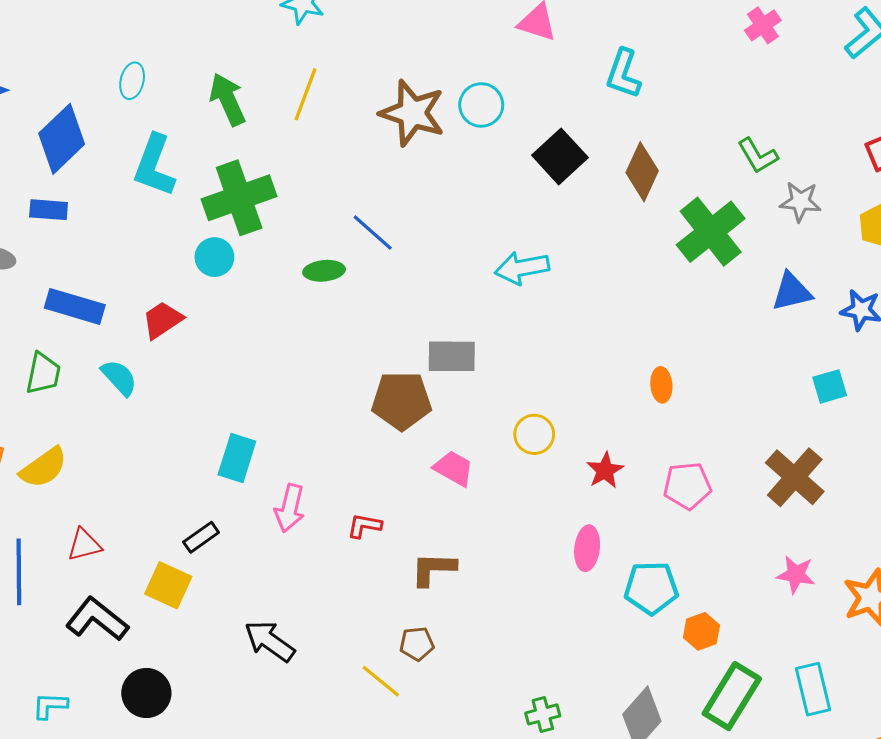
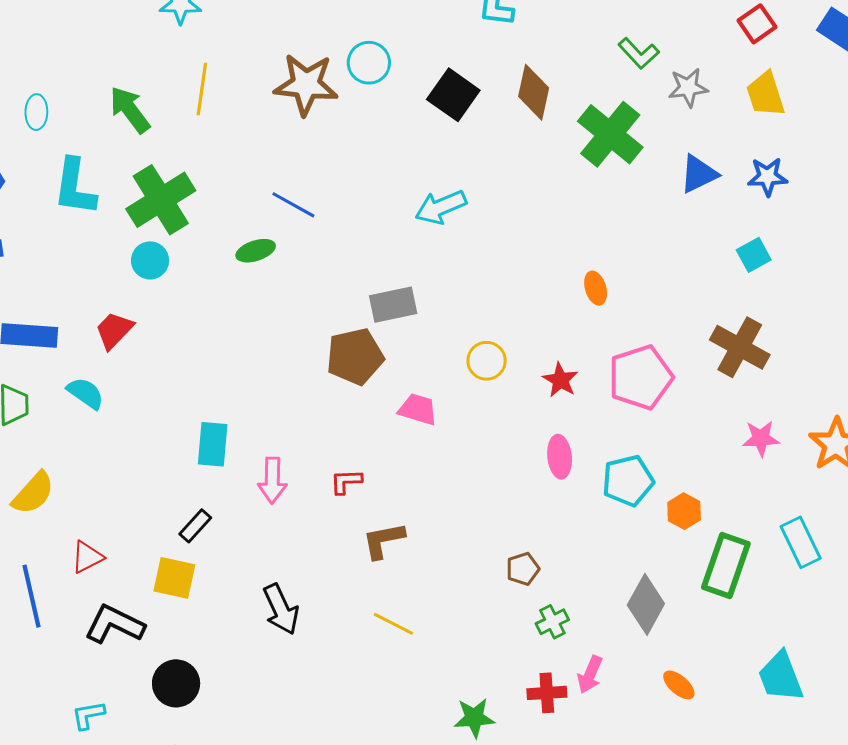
pink pentagon: (687, 486) -> (641, 377), size x1.4
brown L-shape: (433, 569) -> (383, 540), moved
black arrow: (270, 641) -> (281, 609), turned -138
brown pentagon: (417, 644) -> (523, 569), moved

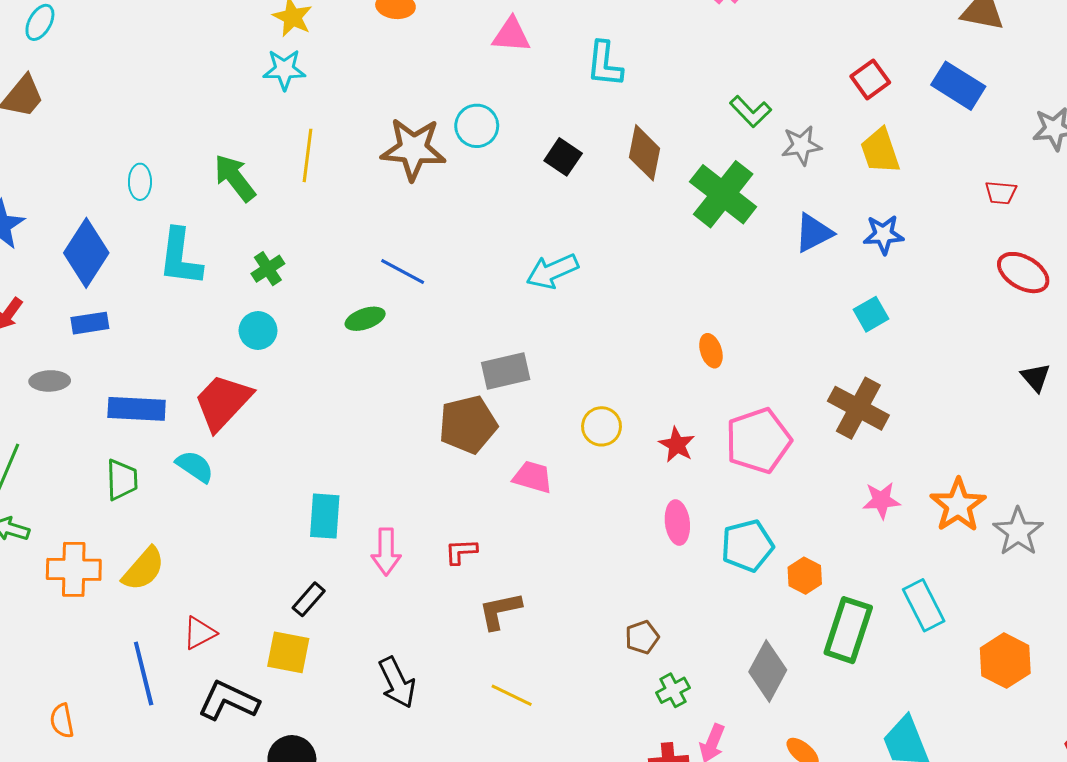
black square: (453, 95) -> (563, 157), size x0.7
green cross: (161, 200) -> (268, 269), size x0.5
red trapezoid: (114, 330) -> (223, 402), size x1.5

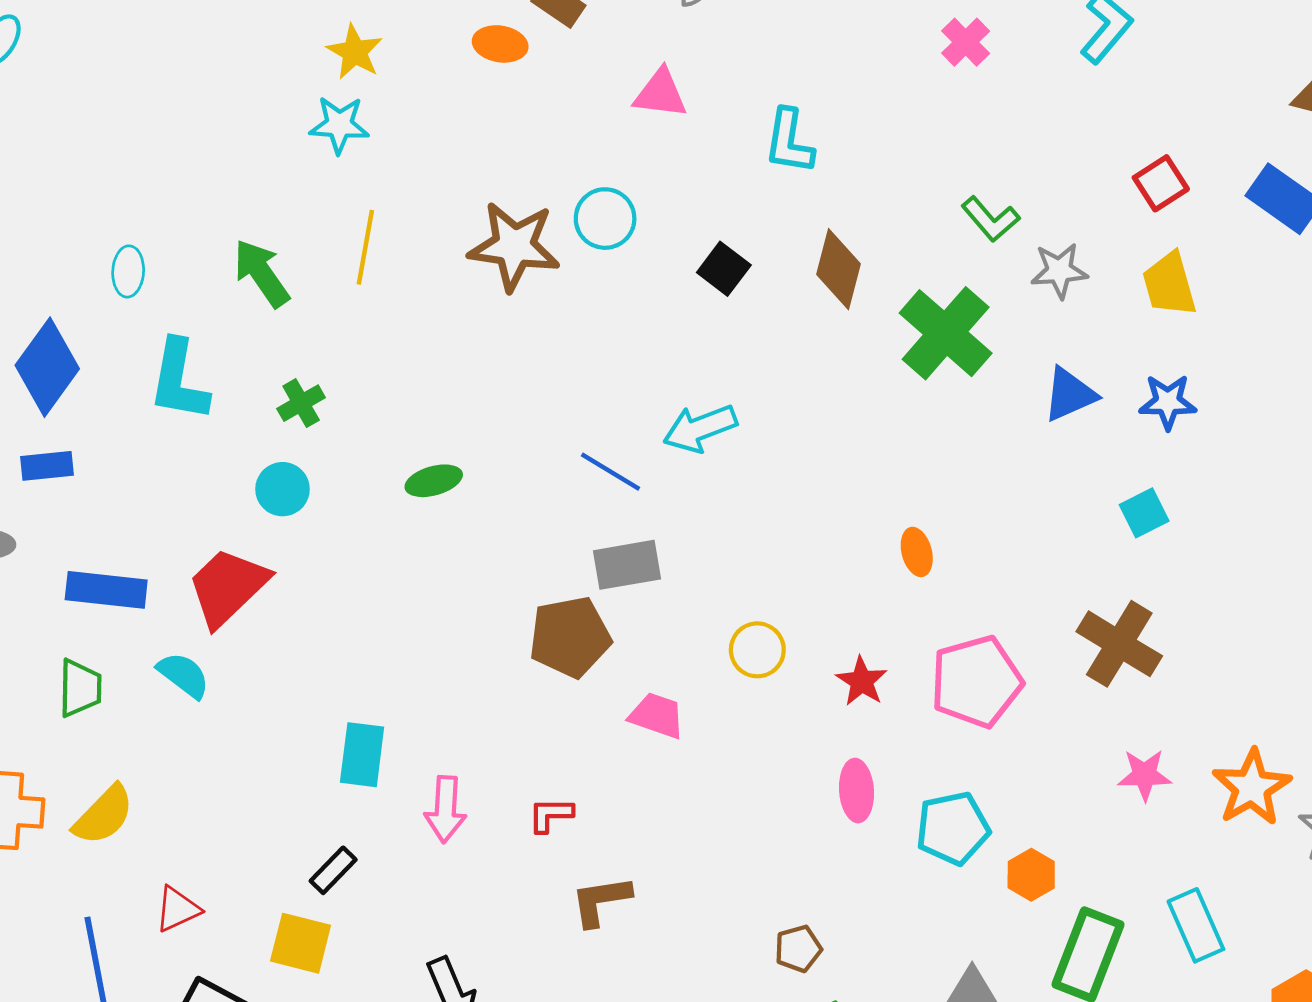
blue line: (403, 271) -> (611, 472), moved

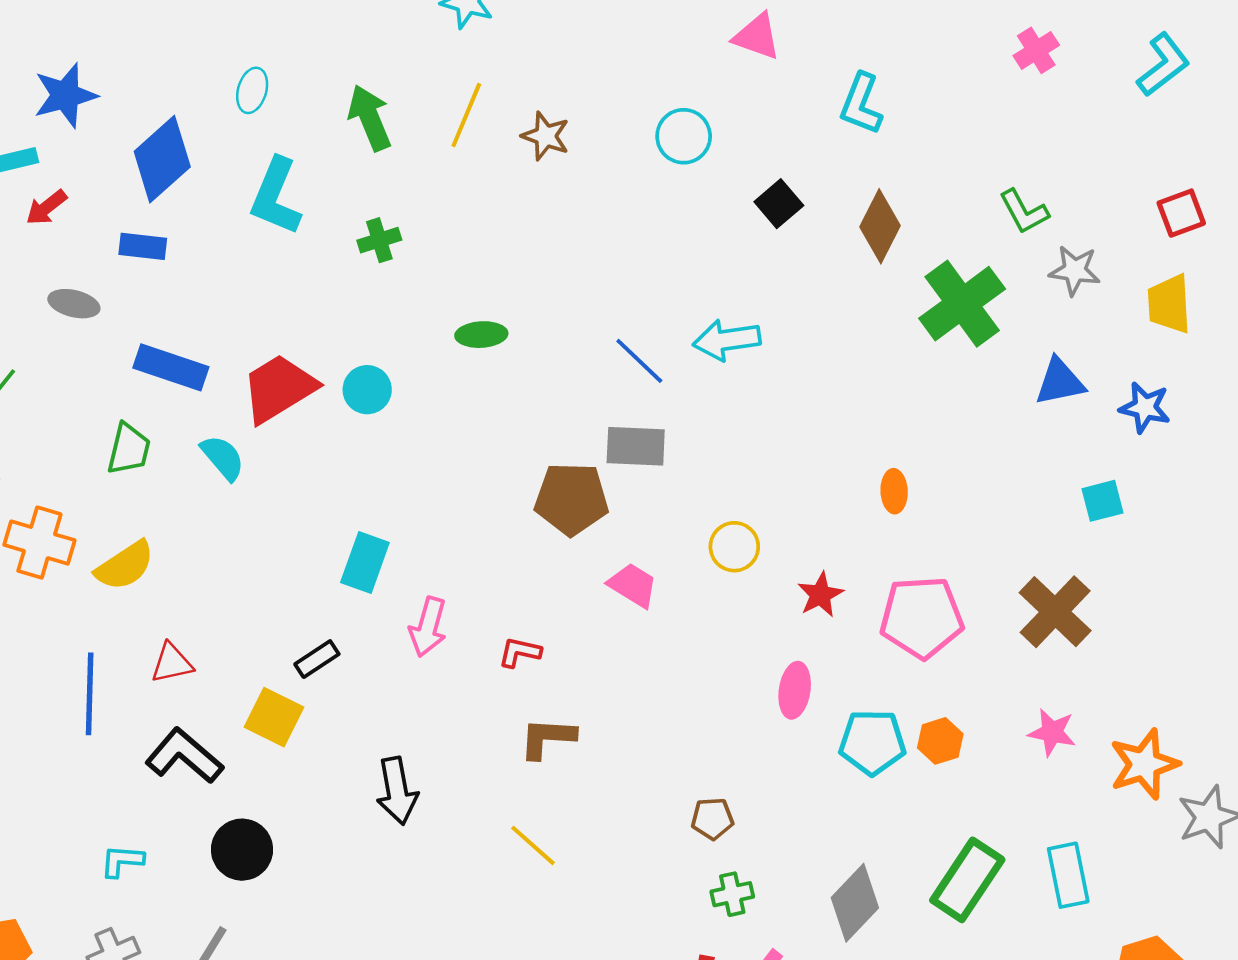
brown star: (514, 246) -> (546, 136), moved, size x0.6
cyan circle: (283, 489) -> (367, 390), moved
orange hexagon: (1031, 875) -> (940, 741), moved

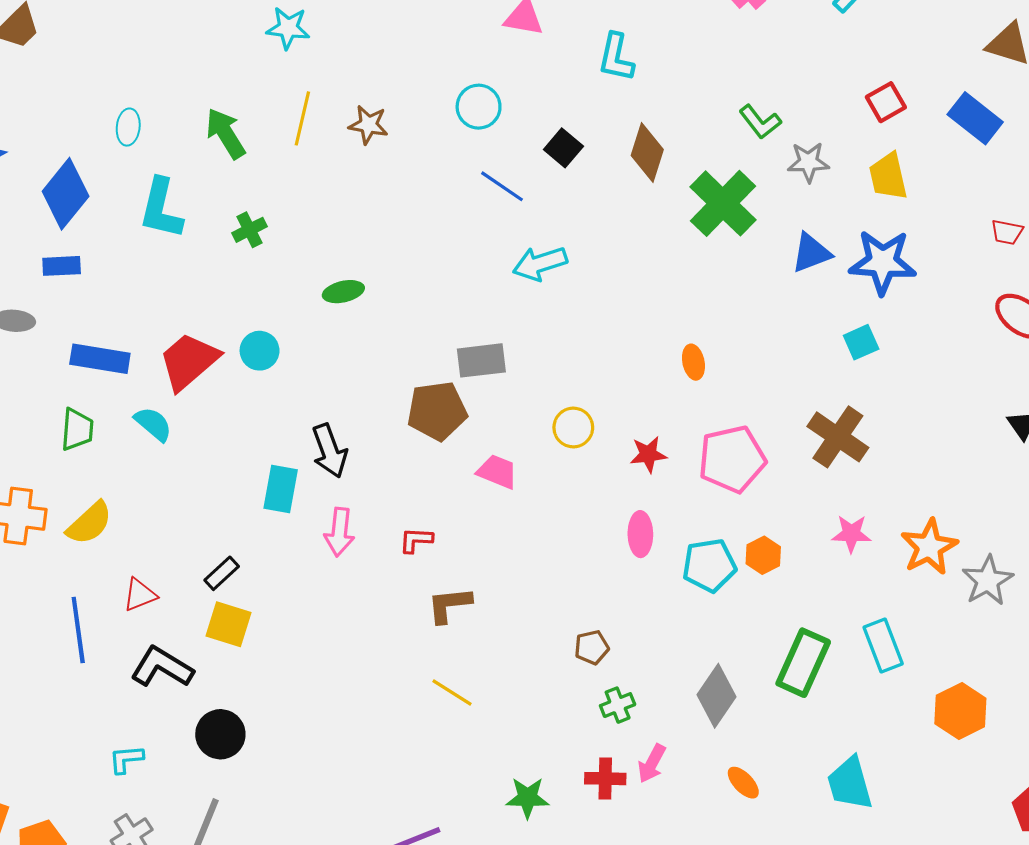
blue line: (639, 361) -> (502, 186), moved
blue star: (1145, 407) -> (883, 262), size x1.6
red star: (820, 595) -> (648, 454), turned 30
black rectangle: (317, 659) -> (222, 573), moved
black arrow: (397, 791) -> (330, 451), moved

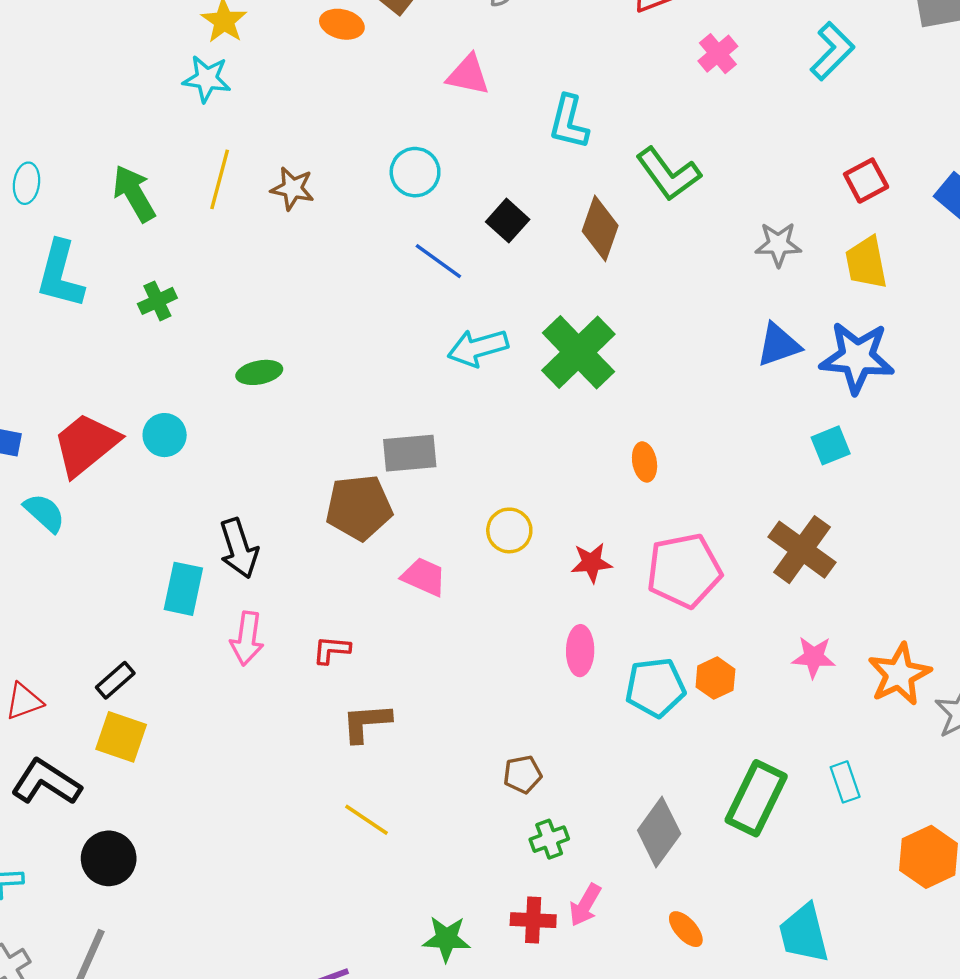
green L-shape: (760, 122) -> (668, 174), moved, size x1.4
green cross: (723, 203) -> (578, 352), moved
cyan rectangle: (883, 646) -> (845, 782), size x0.7

